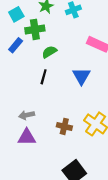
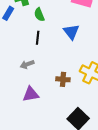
green semicircle: (49, 52) -> (39, 15), turned -72
gray arrow: (27, 115) -> (27, 64), moved

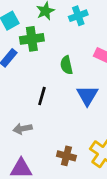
green semicircle: (39, 15) -> (66, 65), moved

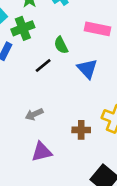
black line: (42, 96) -> (43, 66), moved, turned 48

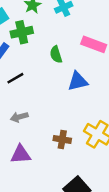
black line: (43, 66) -> (15, 78), moved
blue triangle: (87, 69) -> (78, 81), turned 50

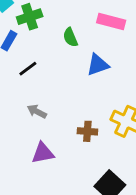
gray arrow: (19, 117) -> (37, 111), turned 49

